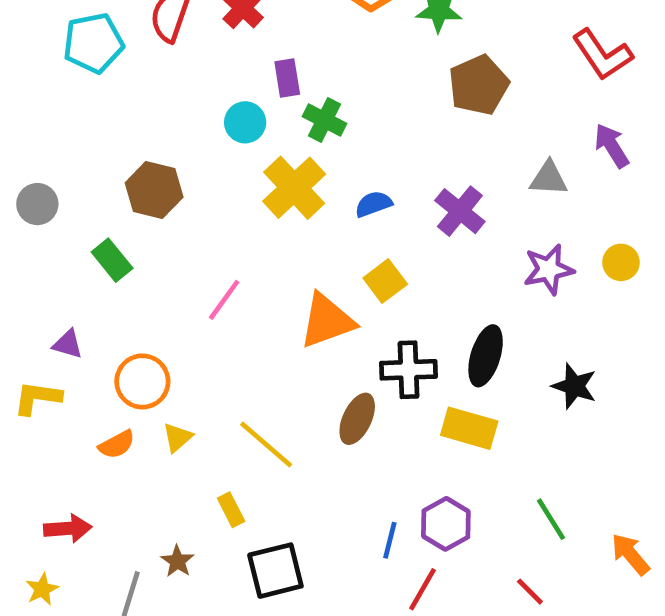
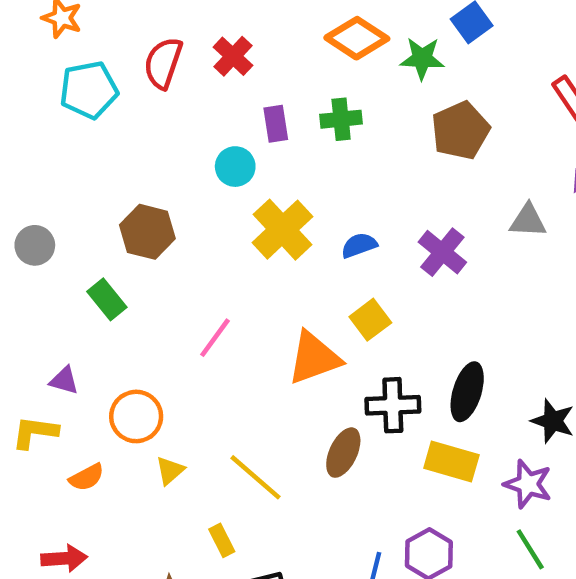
green cross: (324, 120) -> (341, 119), moved, turned -33
purple star: (549, 269) -> (528, 484), moved, turned 30
orange semicircle: (117, 444) -> (87, 477), moved

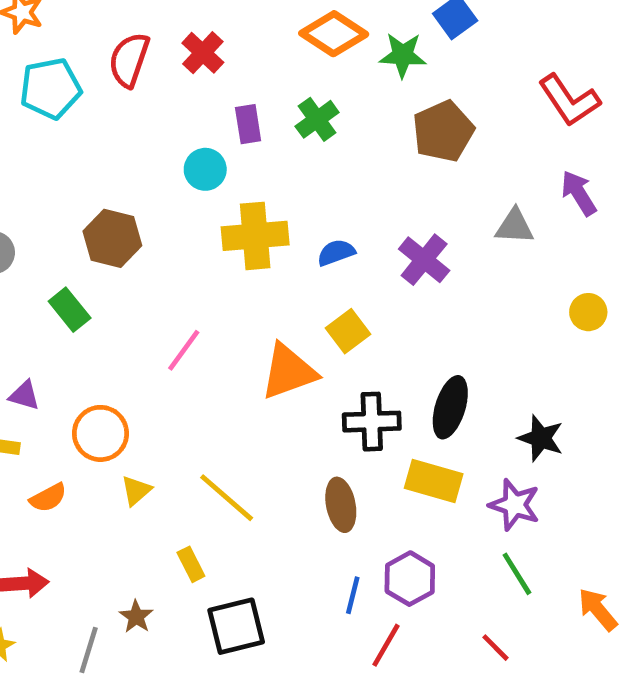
green cross: (341, 119) -> (317, 119), turned -30
yellow cross: (283, 230) -> (255, 236), turned 38
brown ellipse: (343, 453) -> (341, 505), moved, turned -36

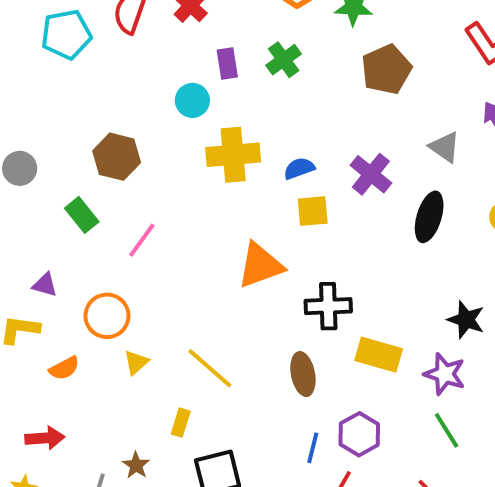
gray triangle: (515, 226) -> (445, 147), turned 32
yellow square: (348, 331) -> (313, 211), moved, turned 32
pink line: (184, 350) -> (142, 240), moved
black ellipse: (450, 407) -> (429, 217), moved
yellow rectangle: (191, 564) -> (181, 423), turned 44

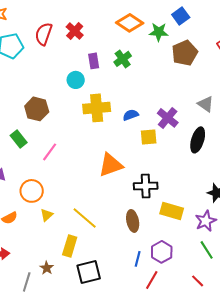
brown pentagon: (386, 69) -> (185, 53), moved
yellow square: (313, 211) -> (149, 137), moved
purple star: (445, 374) -> (206, 221), turned 30
yellow rectangle: (181, 423) -> (70, 246), size x1.5

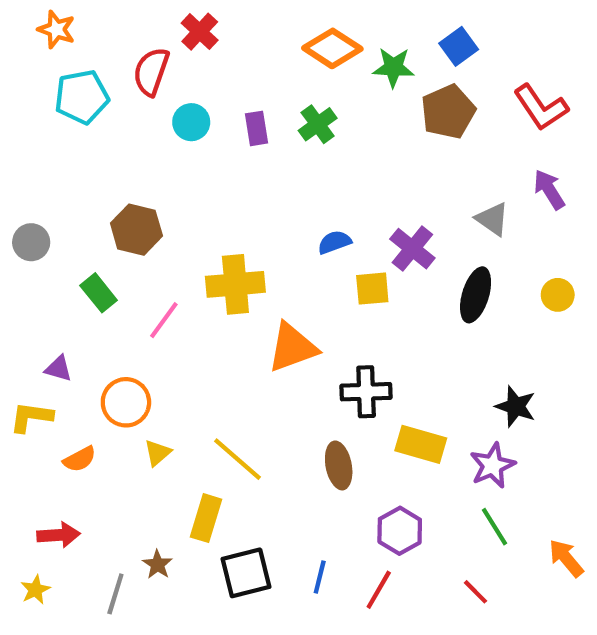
blue square: (181, 16) -> (459, 46), moved
red cross: (75, 31) -> (200, 32), moved
cyan circle: (76, 80) -> (191, 122), moved
yellow cross: (97, 108) -> (235, 284), moved
blue line: (138, 259) -> (320, 577), moved

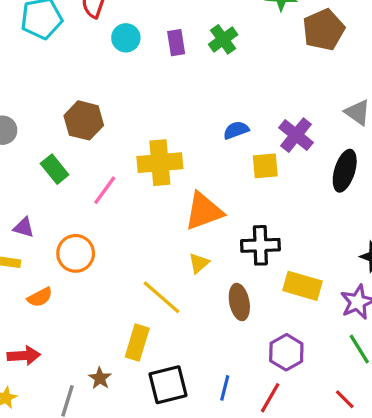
yellow triangle: (158, 453) -> (199, 263), moved

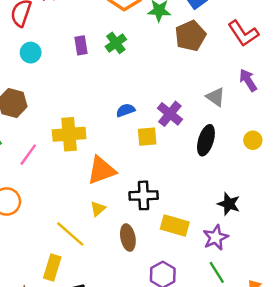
cyan circle: (126, 38) -> (31, 53), moved

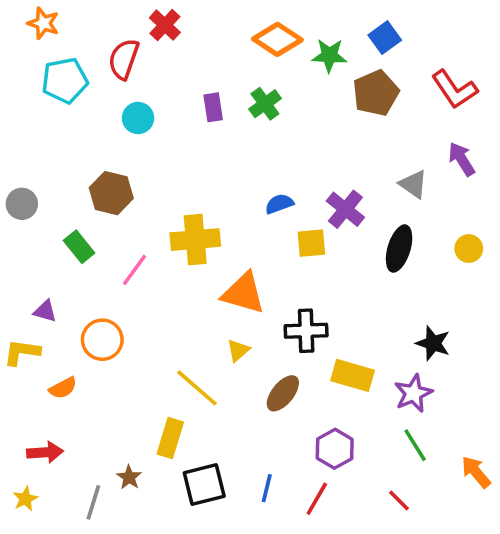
orange triangle: (101, 170) -> (244, 293), turned 36
brown ellipse: (128, 238) -> (283, 393), turned 50

